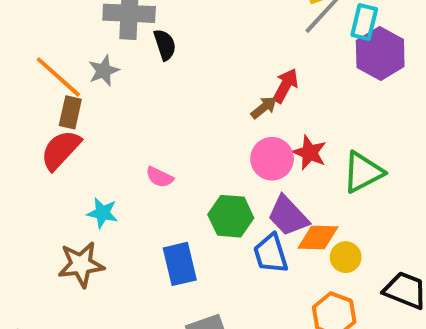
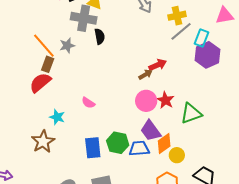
red arrow: (285, 86) -> (158, 65), turned 30
green hexagon: (231, 216) -> (118, 143), moved
orange diamond: (318, 238) -> (164, 144), turned -45
blue trapezoid: (271, 254) -> (139, 148), turned 95
brown star: (81, 264) -> (43, 142), turned -30

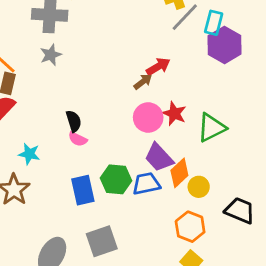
black semicircle: (100, 36) -> (74, 121), moved
gray star: (67, 45) -> (51, 55), moved
pink semicircle: (88, 103) -> (78, 139), moved

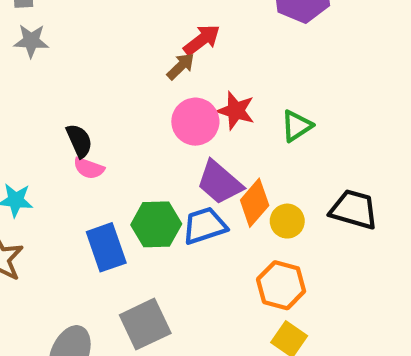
gray star: (51, 55) -> (31, 41), turned 30
green triangle: (211, 128) -> (297, 126), size x0.7
black trapezoid: (240, 211) -> (354, 209), moved

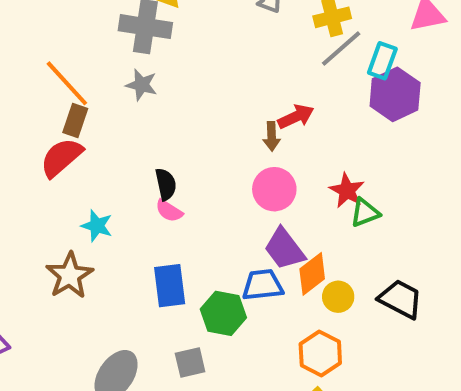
brown arrow: (181, 66) -> (272, 136), turned 120
red star: (236, 111) -> (347, 191), moved
green hexagon: (156, 224) -> (223, 313), moved
gray square: (145, 324) -> (190, 362), size x0.7

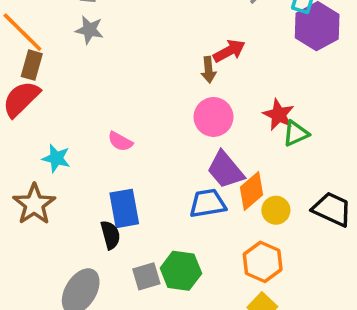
black semicircle: (166, 184) -> (110, 235), moved
green hexagon: (223, 313) -> (181, 271), moved

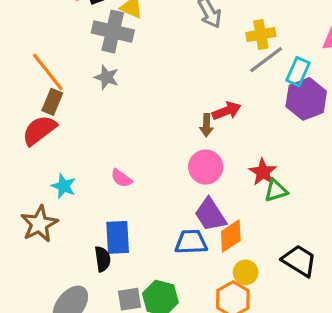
yellow circle: (276, 210) -> (246, 272), moved

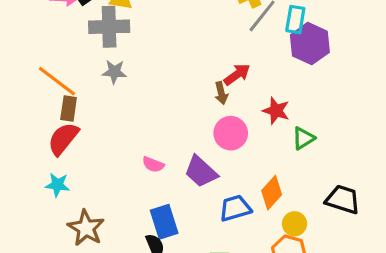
red star: (263, 172) -> (276, 111), moved
cyan star: (64, 186) -> (57, 185), moved
purple trapezoid: (210, 215) -> (201, 172), moved

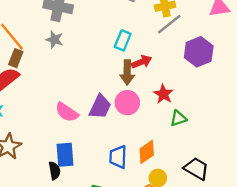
cyan rectangle: (295, 20) -> (123, 40), moved
brown arrow: (221, 93) -> (127, 72), size x1.5
pink semicircle: (153, 165) -> (67, 112), size x1.5
purple trapezoid: (201, 172) -> (100, 107), moved, turned -120
blue trapezoid: (235, 208) -> (118, 157), turned -85

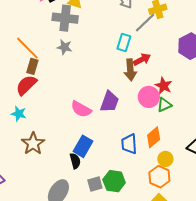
gray line: (169, 24) -> (145, 23), moved
pink circle: (127, 103) -> (149, 97), moved
green triangle: (178, 118) -> (164, 105), moved
blue rectangle: (65, 155) -> (83, 146), turned 40

